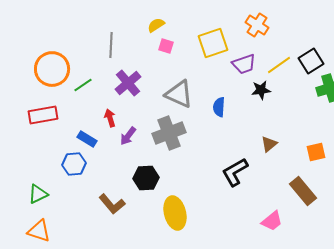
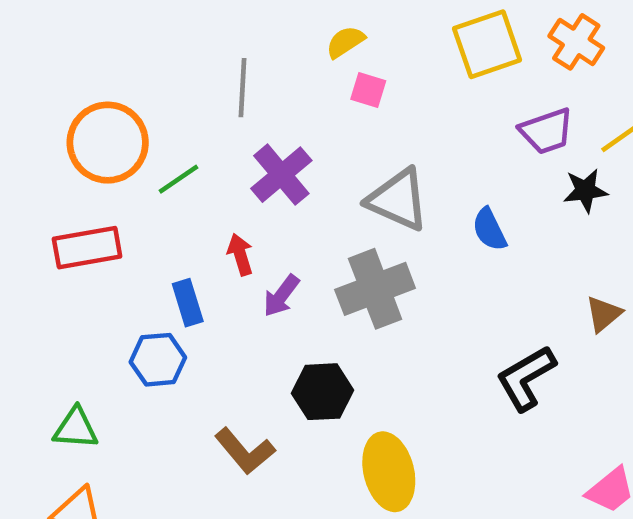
yellow square: (213, 43) -> (487, 44), moved
blue semicircle: (219, 107) -> (489, 229), turned -30
blue rectangle: (87, 139) -> (188, 303), turned 42
green triangle: (38, 194) -> (76, 428), turned 30

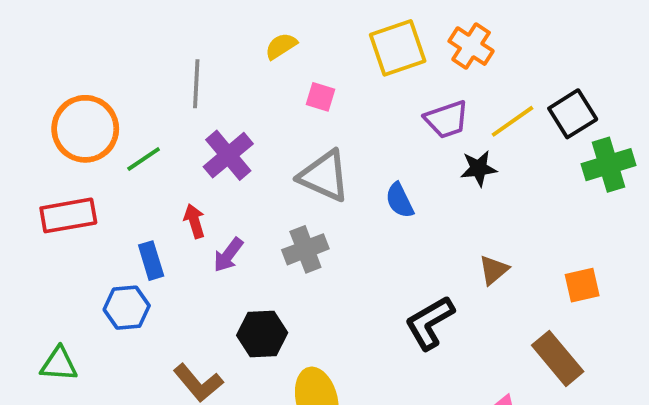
pink square: (368, 90) -> (320, 97), moved
gray cross: (375, 289) -> (305, 249), size x0.7

